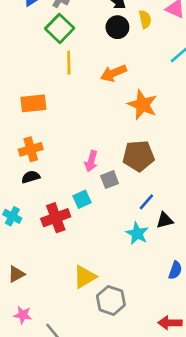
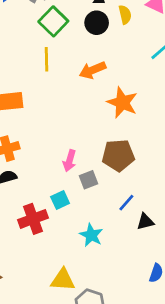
green square: (60, 28) -> (53, 21), moved
cyan star: (137, 233) -> (91, 235), moved
yellow triangle: (85, 277) -> (63, 280), turned 35

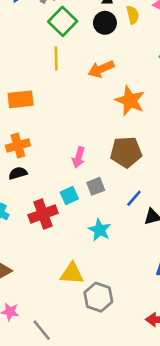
gray square: (88, 180) -> (96, 186), moved

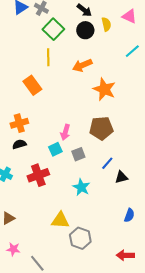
orange rectangle: (21, 99) -> (32, 85), moved, turned 60
cyan square: (69, 196) -> (55, 149), moved

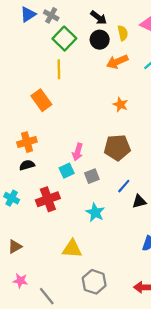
orange arrow: (82, 65) -> (117, 62), moved
orange star: (104, 89) -> (121, 105), size x0.6
gray hexagon: (80, 238) -> (94, 282), moved

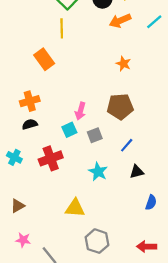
black triangle: (139, 201) -> (137, 172), moved

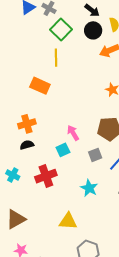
orange rectangle: (44, 59) -> (40, 86), turned -30
pink arrow: (80, 111) -> (73, 133), turned 133
gray square: (95, 135) -> (95, 155), moved
brown triangle: (18, 206) -> (16, 219), size x1.5

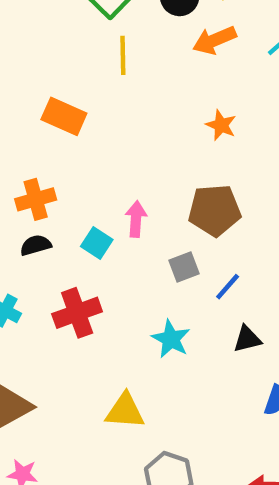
yellow line: (56, 58) -> (123, 55), moved
pink arrow: (73, 133) -> (136, 219), turned 35
cyan square: (63, 150) -> (97, 243), moved, turned -32

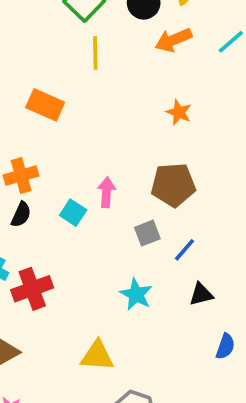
black semicircle: (36, 245) -> (21, 214), turned 130
red cross: (77, 313) -> (32, 289), moved

